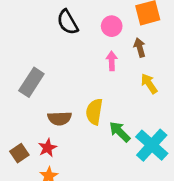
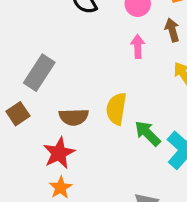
red star: (47, 148) -> (59, 153), size x1.4
brown square: (19, 153) -> (18, 114), moved

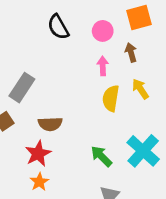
yellow semicircle: (116, 109) -> (111, 98), moved
green arrow: (148, 133) -> (101, 156), moved

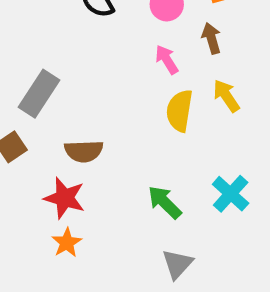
pink arrow: (103, 66) -> (167, 60), turned -30
cyan cross: (143, 151) -> (231, 194), size x0.7
red star: (38, 154) -> (65, 198), turned -30

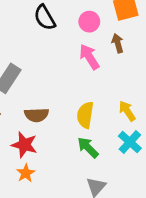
pink arrow: (167, 60) -> (89, 57), size x1.4
yellow arrow: (226, 96) -> (127, 111), moved
yellow semicircle: (180, 111) -> (85, 115), moved

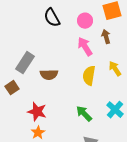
yellow arrow: (127, 111) -> (115, 69), moved
brown semicircle: (37, 115) -> (49, 75), moved
yellow semicircle: (85, 115) -> (89, 76), moved

